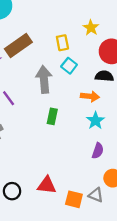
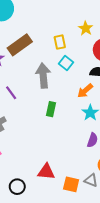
orange arrow: (90, 96) -> (85, 91), turned 133
black circle: (12, 191) -> (17, 187), moved

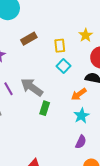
brown rectangle: (20, 45) -> (29, 39), moved, size x0.7
gray arrow: (43, 76) -> (32, 87), moved, turned -55

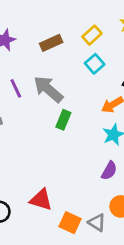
brown rectangle: (29, 39) -> (51, 43), moved
yellow rectangle: (60, 46) -> (92, 35), turned 48

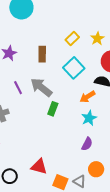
yellow rectangle: (92, 35) -> (72, 39), moved
brown rectangle: (51, 43) -> (42, 54), turned -63
cyan square: (95, 64) -> (74, 68), size x1.5

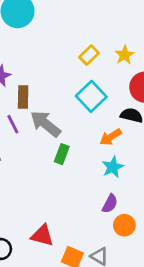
brown rectangle: (42, 54) -> (23, 97), moved
orange circle: (96, 169) -> (124, 225), moved

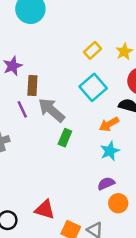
purple semicircle: (110, 204) -> (106, 184), turned -144

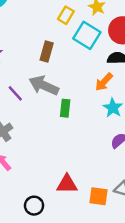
brown rectangle: (32, 86) -> (47, 52), moved, turned 30
cyan square: (93, 87) -> (87, 35), moved

